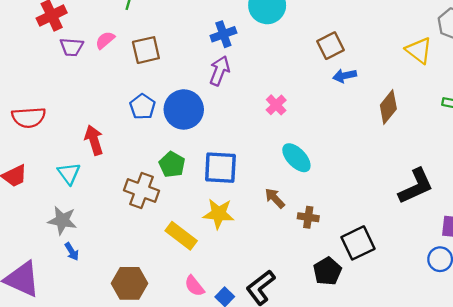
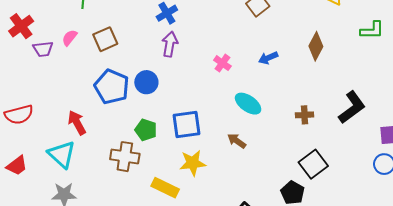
blue arrow: (345, 76) -> (268, 58), moved
blue pentagon: (143, 107) -> (112, 87), size x1.6
blue circle: (184, 109) -> (146, 82), size x0.7
cyan triangle: (69, 173) -> (62, 154), size x1.4
brown cross: (308, 217) -> (304, 115), moved

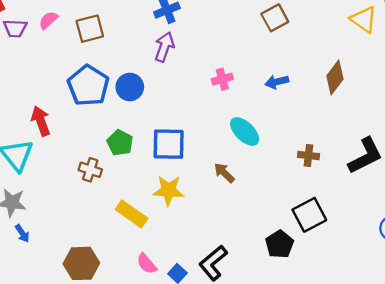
pink cross: (222, 63) -> (222, 79), turned 30
brown cross: (125, 157) -> (90, 170), size x0.7

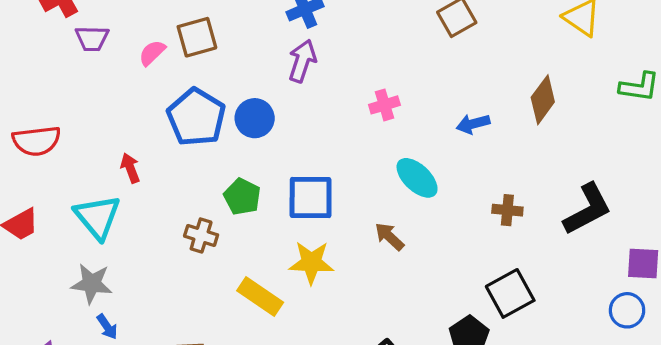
pink semicircle: (48, 20) -> (152, 53), moved
blue arrow: (277, 82) -> (473, 124), moved
red arrow: (41, 121) -> (130, 168), size x0.7

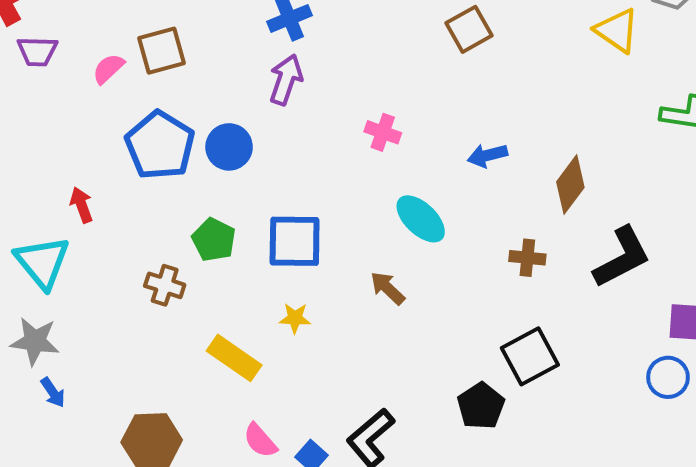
brown diamond: (543, 100) -> (570, 185), moved
pink cross: (384, 105) -> (383, 132), turned 36
yellow star: (311, 263) -> (295, 318), size x0.6

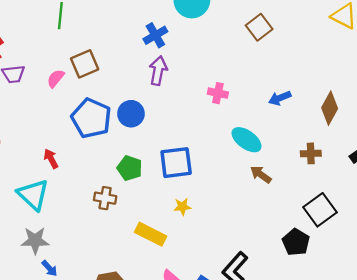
brown arrow: (388, 288) -> (261, 175), moved

